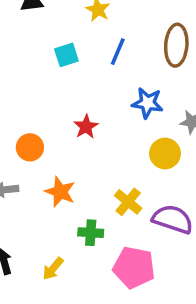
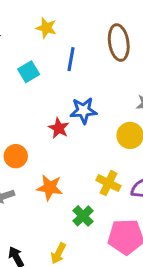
blue star: (148, 103) -> (83, 111), moved
green cross: (91, 233) -> (83, 216), turned -35

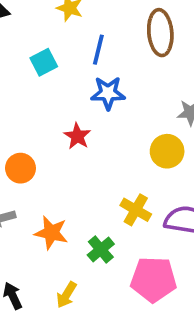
blue star: (83, 111) -> (108, 93), moved
orange star: (50, 188) -> (51, 233), moved

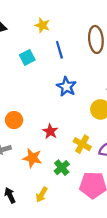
blue line: (98, 50) -> (59, 50), turned -30
blue star: (108, 93) -> (66, 87), moved, turned 30
red star: (77, 136) -> (50, 131), moved

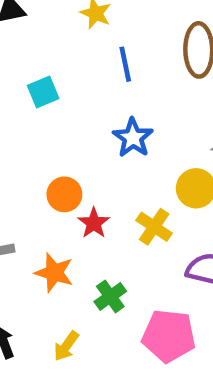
cyan square: (27, 57) -> (43, 92), moved
orange circle: (14, 120) -> (64, 194), moved
yellow cross: (82, 144) -> (154, 227), moved

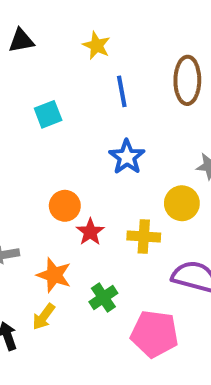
yellow cross: (154, 227) -> (144, 237), turned -32
yellow arrow: (66, 346) -> (44, 317), moved

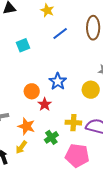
blue line: (122, 91) -> (60, 33), turned 63
blue star: (127, 157) -> (58, 81), moved
yellow cross: (144, 237) -> (73, 123), moved

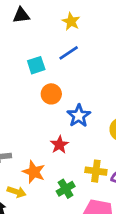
blue line: (60, 33) -> (69, 53), moved
orange circle: (32, 91) -> (51, 94), moved
yellow arrow: (21, 147) -> (17, 192), moved, turned -112

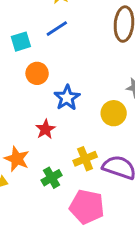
yellow cross: (96, 171) -> (85, 159), turned -30

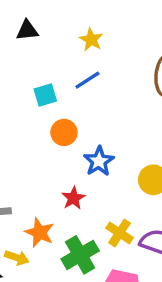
yellow cross: (85, 159) -> (120, 233), turned -35
green cross: (52, 178) -> (80, 255), size x1.5

